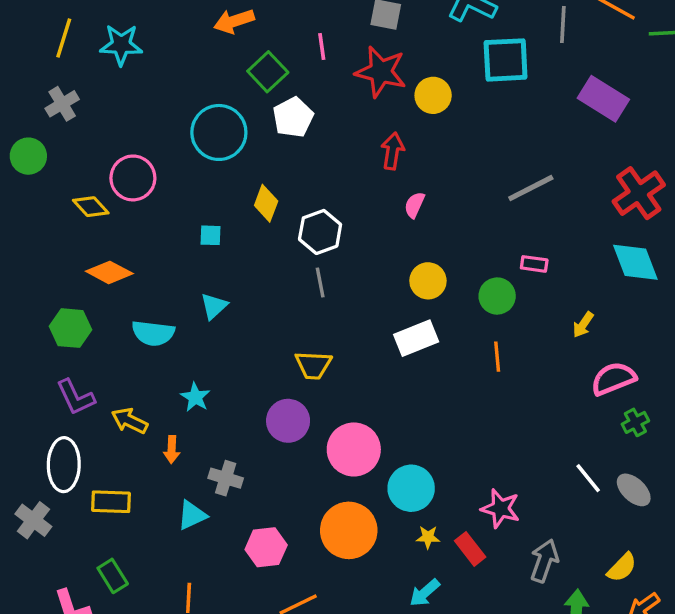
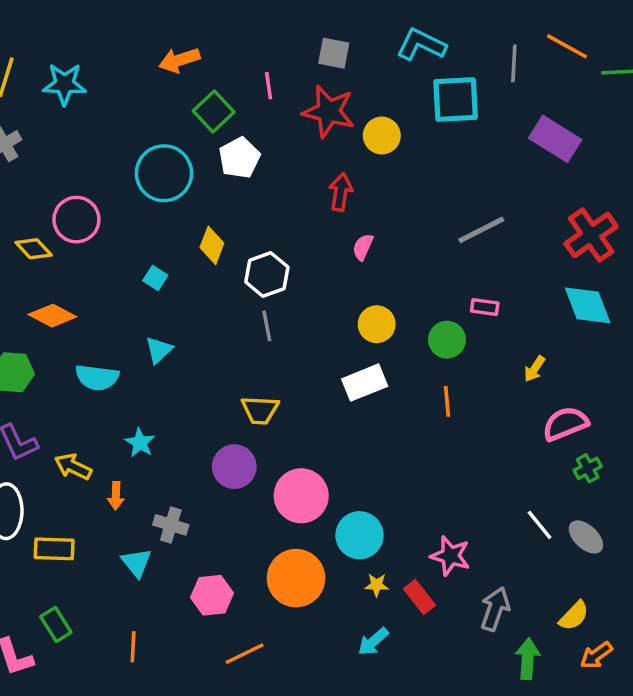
cyan square: (210, 235) -> (155, 278), turned 30
cyan triangle: (192, 515) -> (136, 563), turned -44

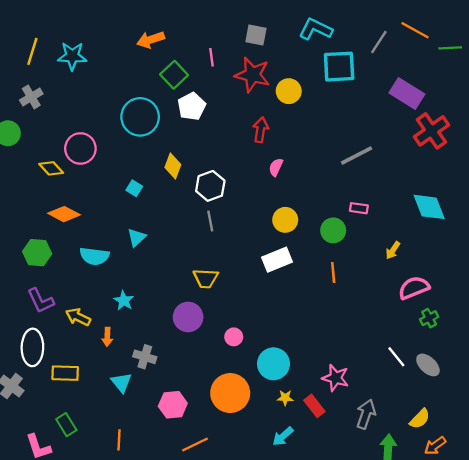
gray line: (514, 63) -> (379, 42), turned 30
red cross: (591, 235) -> (431, 131), moved
pink circle: (301, 496) -> (234, 337), size x0.5

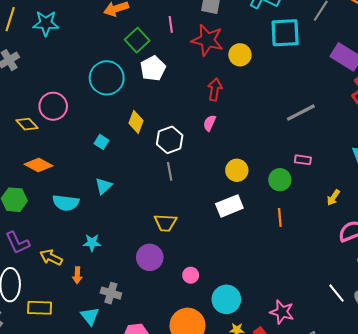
pink semicircle: (276, 167) -> (210, 123), moved
cyan star: (124, 301) -> (92, 243), turned -30

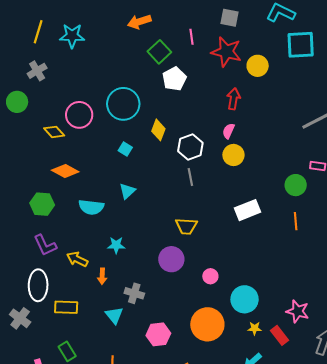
cyan circle: (107, 78) -> (123, 104), moved
yellow circle: (237, 170) -> (233, 155), moved

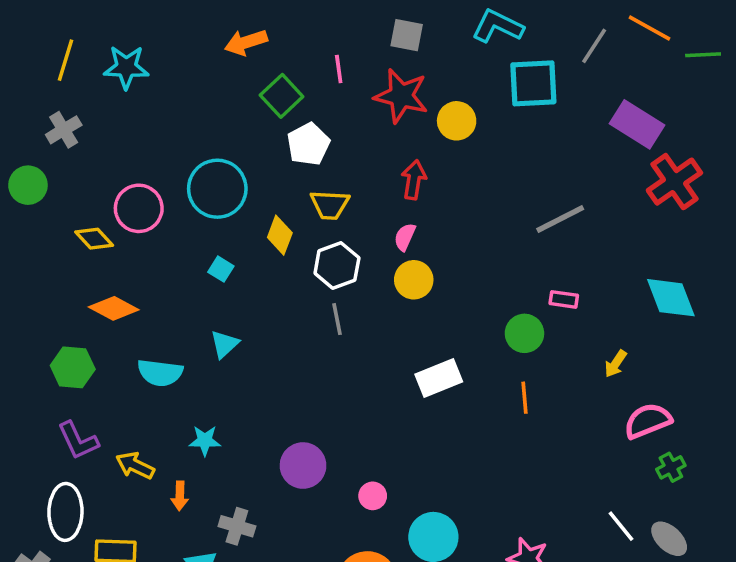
yellow trapezoid: (186, 226) -> (330, 205), moved

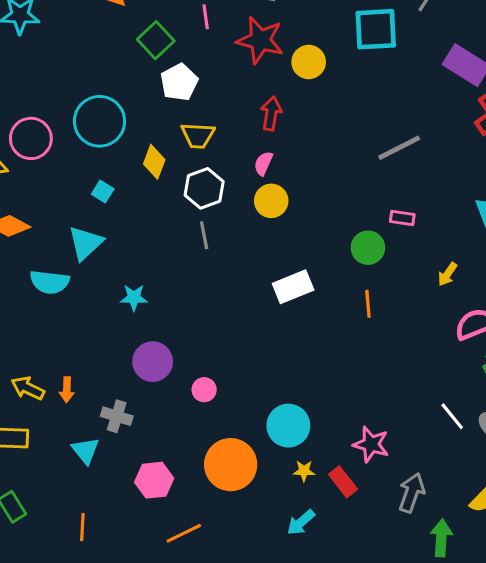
cyan triangle: (224, 344) -> (85, 243), moved, size x1.4
cyan star: (205, 441) -> (134, 298), moved
yellow arrow: (135, 466) -> (28, 388), moved
purple circle: (303, 466) -> (153, 362), moved
pink circle: (373, 496) -> (204, 390), moved

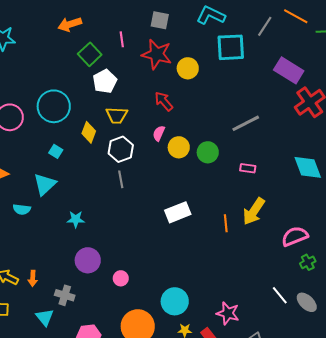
red arrow: (271, 113) -> (164, 101), turned -50
yellow circle: (271, 201) -> (179, 147), moved
green circle: (368, 248) -> (208, 152), moved
yellow arrow: (448, 274) -> (254, 211), moved, size x1.8
cyan semicircle: (50, 282) -> (22, 209), size x0.7

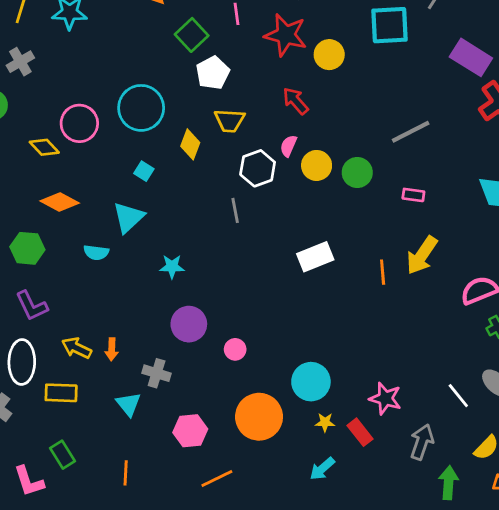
white hexagon: (121, 149) -> (258, 168), moved
white line: (280, 295) -> (458, 396), moved

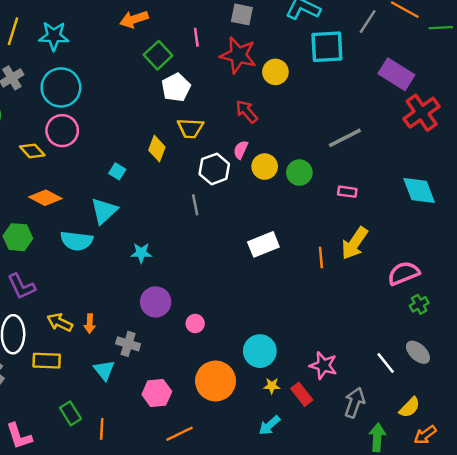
cyan circle: (141, 108) -> (61, 87), moved
cyan semicircle: (96, 253) -> (77, 241), size x1.5
green rectangle: (62, 455) -> (71, 413), moved

